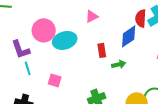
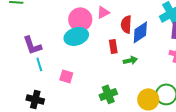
red semicircle: (141, 18) -> (126, 24), moved
pink circle: (44, 30) -> (80, 19), moved

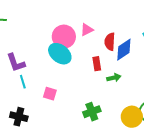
cyan ellipse: (76, 36) -> (60, 54), turned 55

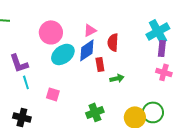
pink circle: (64, 37) -> (51, 32), moved
blue diamond: (124, 50) -> (87, 50), moved
cyan ellipse: (60, 54) -> (63, 54), turned -75

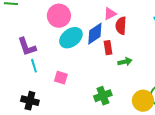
pink triangle: (90, 30) -> (110, 14), moved

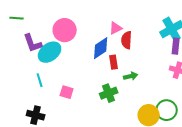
cyan ellipse: (71, 38) -> (50, 52), moved
purple L-shape: (27, 47) -> (33, 43), moved
green cross: (103, 96) -> (109, 93), moved

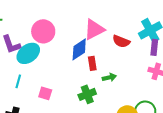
pink triangle: (116, 28) -> (94, 29), size x1.6
red semicircle: (127, 40) -> (121, 41), moved, turned -72
cyan line: (40, 80) -> (18, 81), turned 32

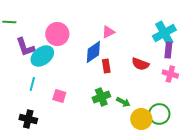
pink triangle: (94, 29) -> (108, 32), size x0.6
red semicircle: (121, 41) -> (140, 64), moved
green arrow: (109, 77) -> (123, 102), moved, turned 40

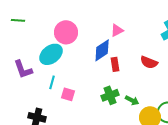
purple L-shape: (25, 47) -> (23, 69), moved
cyan line: (32, 84) -> (52, 82), moved

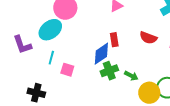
blue diamond: (102, 50) -> (101, 54), moved

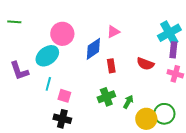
blue diamond: (101, 54) -> (93, 49), moved
green arrow: (131, 76) -> (128, 102), turned -88
black cross: (36, 93) -> (62, 119), moved

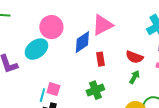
pink triangle: (113, 32) -> (102, 25), size x1.6
cyan line: (48, 84) -> (42, 95), moved
green arrow: (128, 102) -> (134, 77), moved

